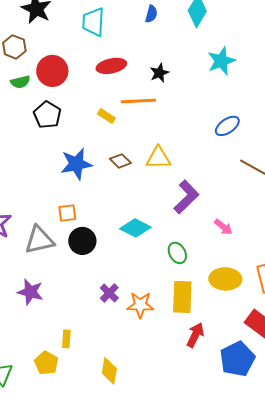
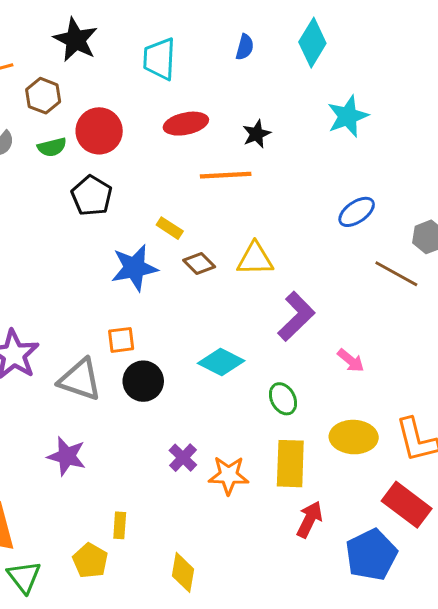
yellow rectangle: (106, 116) -> (170, 228), moved
gray triangle: (39, 240) -> (80, 380), turned 32

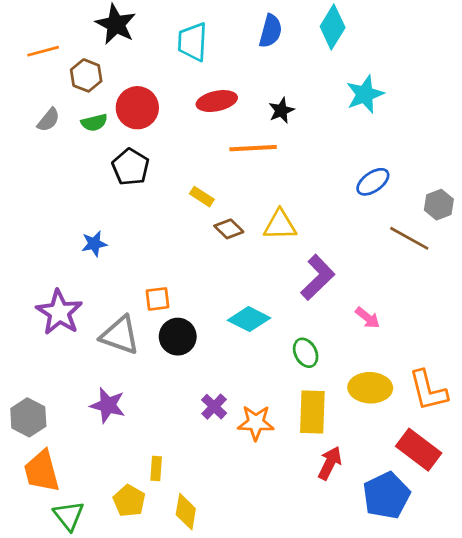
blue semicircle: (245, 47) -> (271, 31), size x1.4
blue star: (134, 268) -> (94, 244), moved, size x0.6
yellow diamond: (183, 572) -> (186, 512), moved

